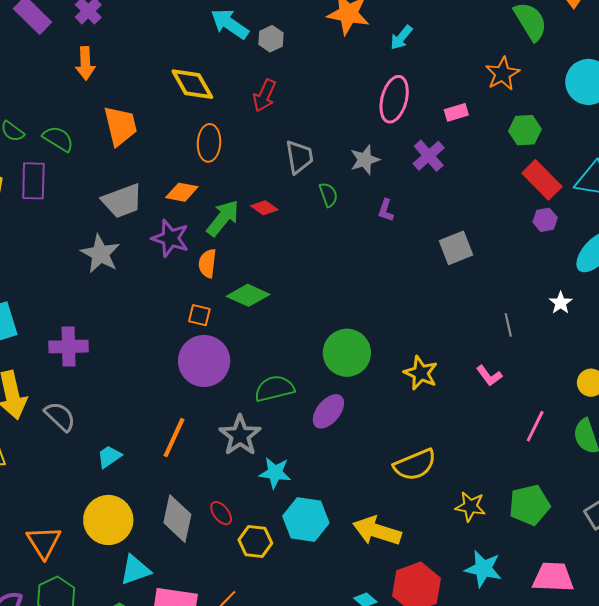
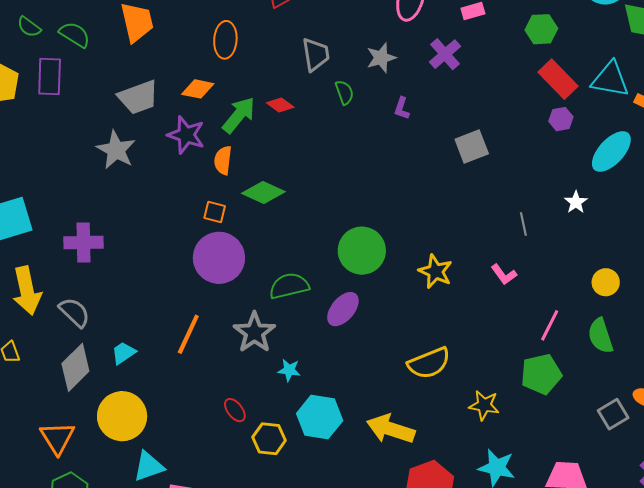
cyan star: (275, 473) -> (289, 370), size x0.7
green pentagon: (529, 505) -> (541, 374), moved
gray diamond: (177, 519) -> (75, 367), moved, turned 33

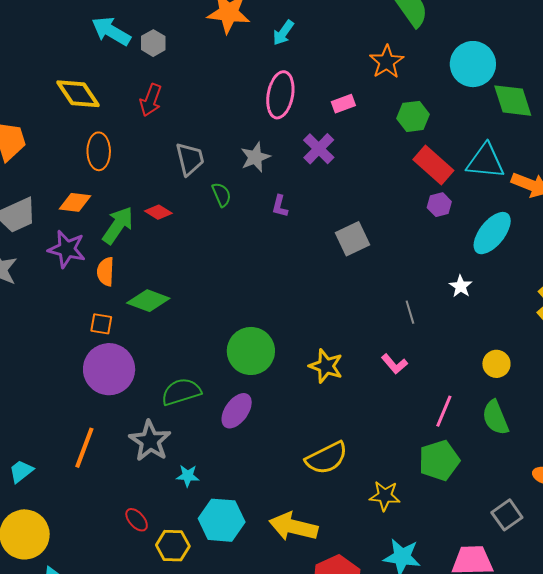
gray square: (613, 414) -> (507, 515), moved

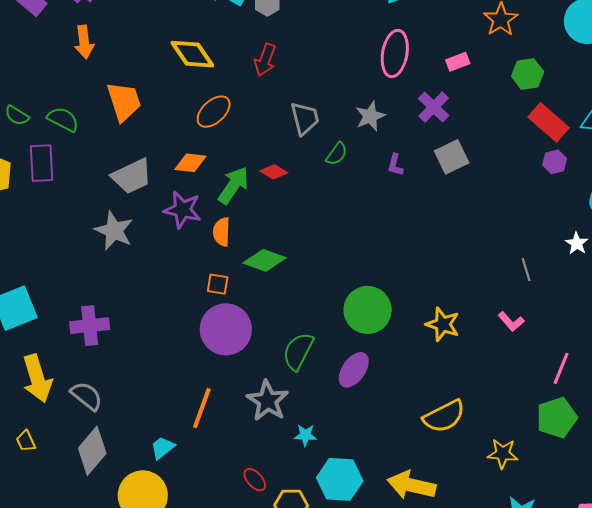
orange ellipse: (99, 151) -> (214, 112), turned 48
green semicircle: (221, 195) -> (337, 154), turned 60
gray square: (352, 239) -> (452, 157), moved
green semicircle: (181, 392) -> (298, 351), turned -45
cyan trapezoid: (21, 471) -> (163, 448), moved

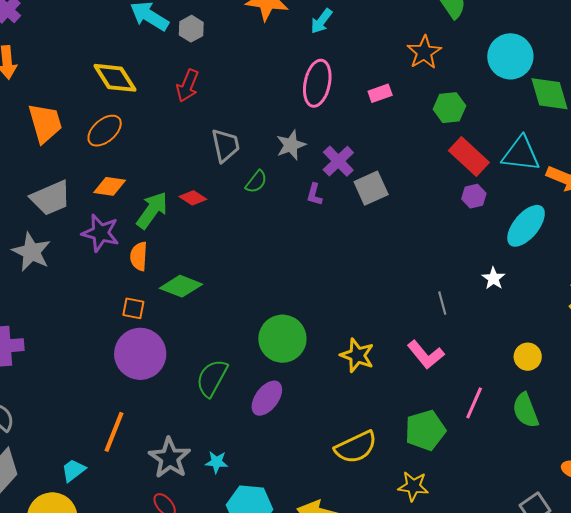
purple cross: (434, 107) -> (338, 161), moved
orange ellipse: (214, 112) -> (105, 131), moved
pink L-shape: (511, 322) -> (426, 355), size x1.4
gray star: (268, 401) -> (170, 458), moved
green pentagon: (557, 418) -> (425, 430), moved

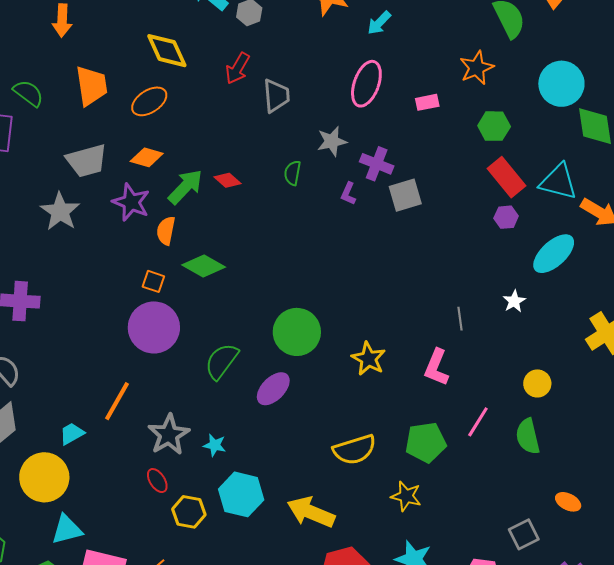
gray trapezoid: (225, 145) -> (276, 96), moved
purple cross: (338, 161) -> (377, 164), turned -32
green semicircle: (256, 182) -> (293, 173), turned 145
pink L-shape: (426, 355) -> (436, 367), turned 54

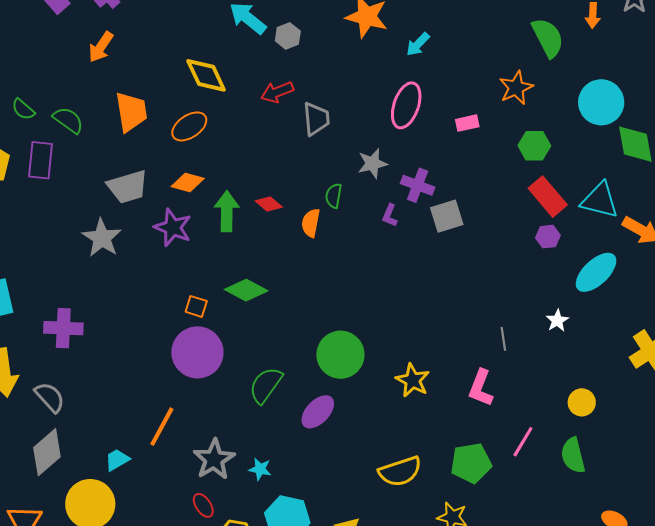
orange arrow: (62, 21) -> (101, 47), turned 32
red arrow: (238, 68) -> (277, 92), turned 40
green arrow: (185, 187) -> (227, 211), turned -42
orange semicircle: (166, 231) -> (311, 223), moved

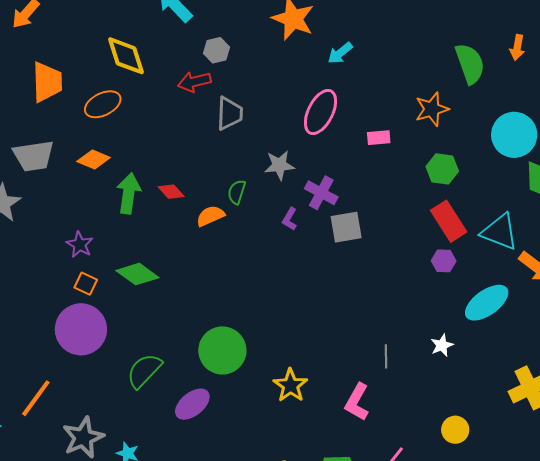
gray hexagon: (288, 36) -> (216, 50), moved
orange semicircle: (311, 223) -> (210, 216), turned 48
purple star: (173, 228) -> (80, 244), moved, size x0.7

